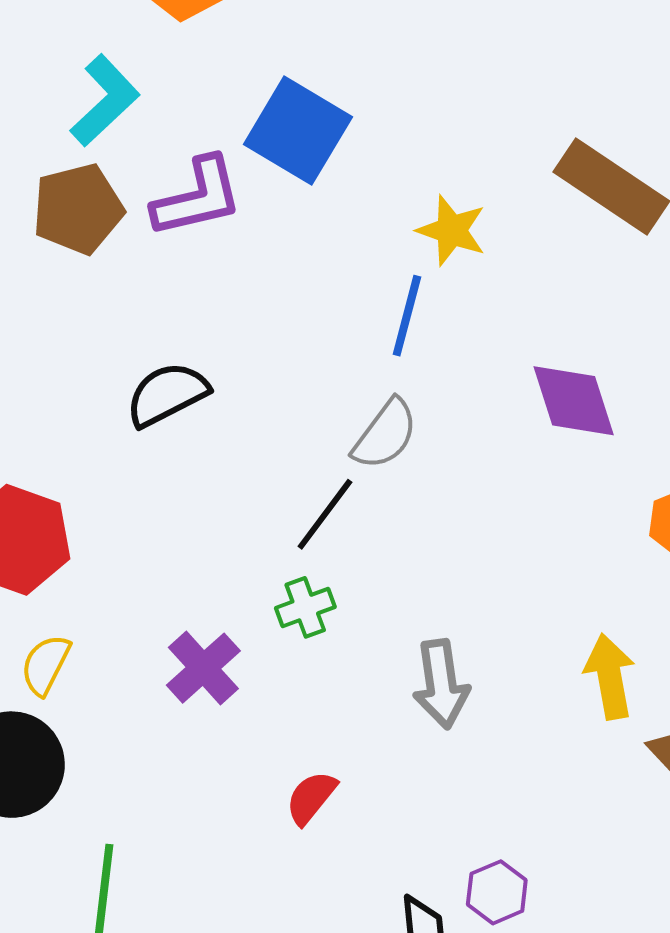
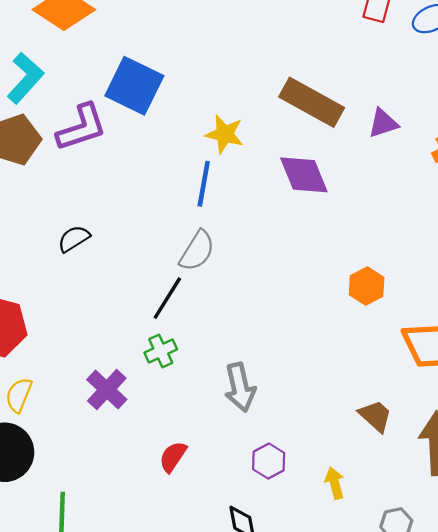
black semicircle: (167, 394) -> (74, 239), size x0.7
purple diamond: (574, 401) -> (304, 175), moved
yellow arrow: (610, 677) -> (335, 483), moved, size x0.7
purple hexagon: (497, 892) -> (269, 461), moved

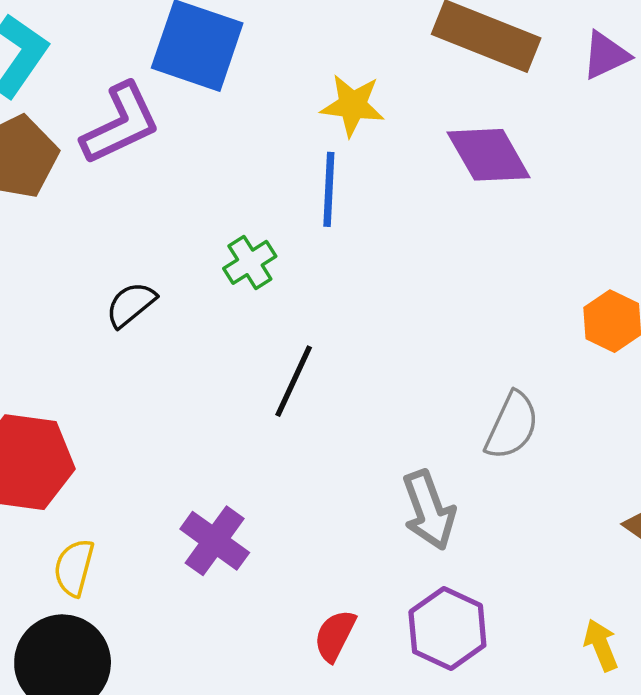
gray semicircle: (197, 251) -> (512, 426), moved
green cross: (161, 351) -> (250, 262), moved
purple hexagon: (269, 461) -> (447, 629), moved, size x1.4

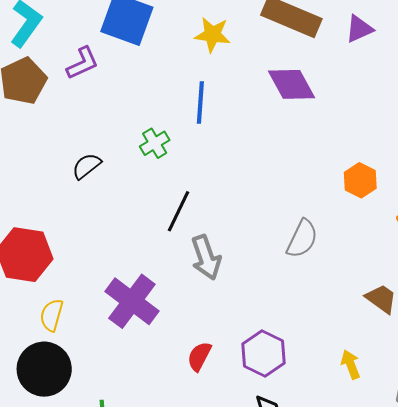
yellow star: (353, 105) -> (212, 35), moved
purple L-shape: (121, 124) -> (83, 63), size x0.7
gray arrow: (429, 510) -> (206, 257), moved
purple cross: (215, 541) -> (132, 301), size x1.4

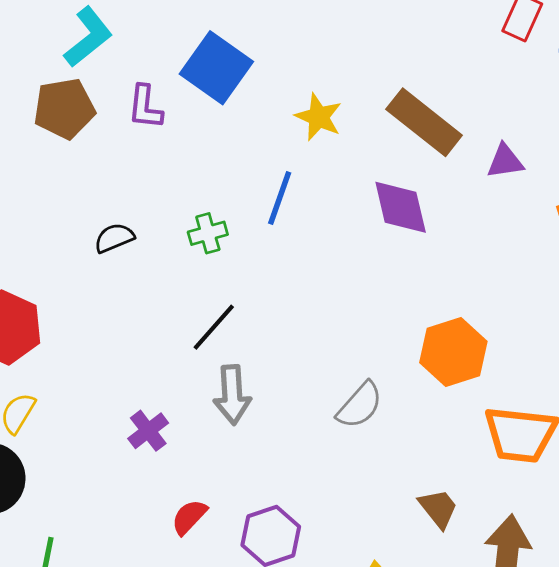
purple L-shape: (83, 63) -> (145, 107), turned 105
orange hexagon: (360, 180) -> (453, 352), size x1.5
purple cross: (132, 301) -> (148, 431), moved, size x0.6

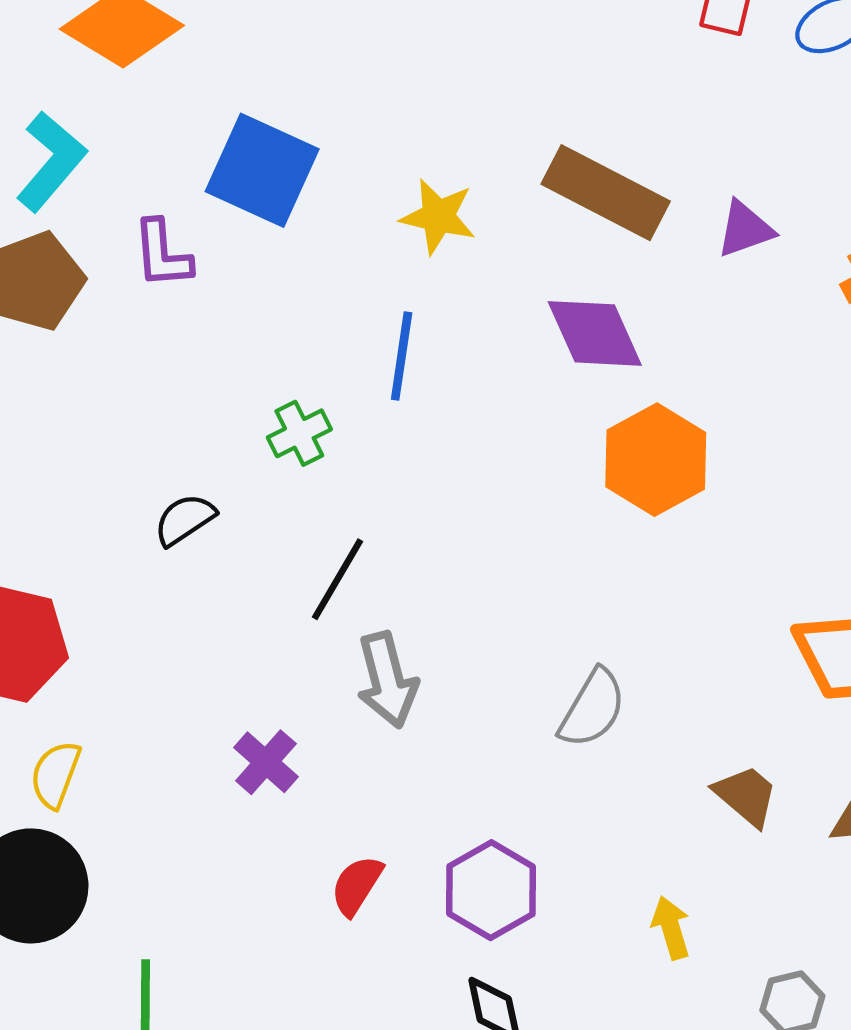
black semicircle: (114, 238) -> (185, 520), moved
orange hexagon: (453, 352) -> (656, 460), moved
gray semicircle: (360, 405) -> (592, 708), moved

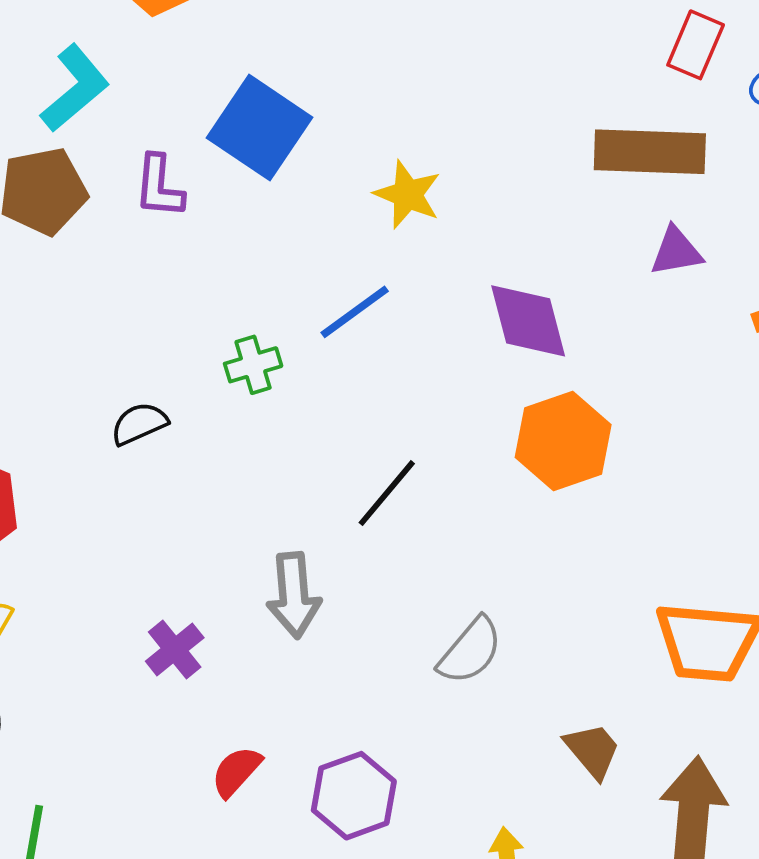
brown rectangle: (606, 193) -> (650, 152), moved, turned -35
blue line: (402, 356) -> (355, 312), turned 36
black line: (337, 579) -> (387, 493), moved

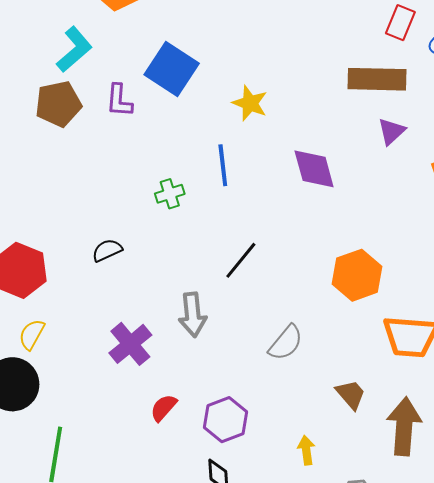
purple triangle: (676, 251) -> (391, 131), turned -32
blue line: (355, 312) -> (223, 165), turned -60
black semicircle: (139, 424) -> (107, 250), moved
orange hexagon: (563, 441) -> (357, 275), moved
purple cross: (175, 650) -> (130, 344), size x1.4

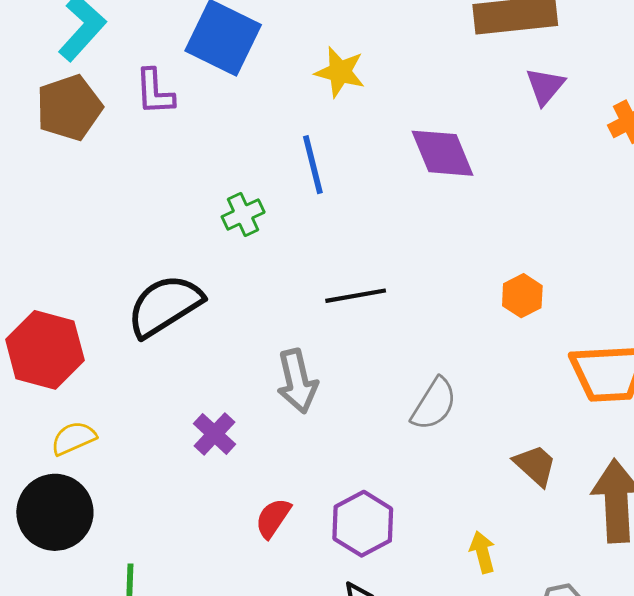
black semicircle: (107, 250) -> (165, 306), size x1.8
black line: (241, 260) -> (356, 296), turned 48
orange hexagon: (357, 275) -> (522, 296), size x0.6
yellow semicircle: (32, 334) -> (73, 438), turned 44
purple cross: (130, 344) -> (215, 434), size x0.7

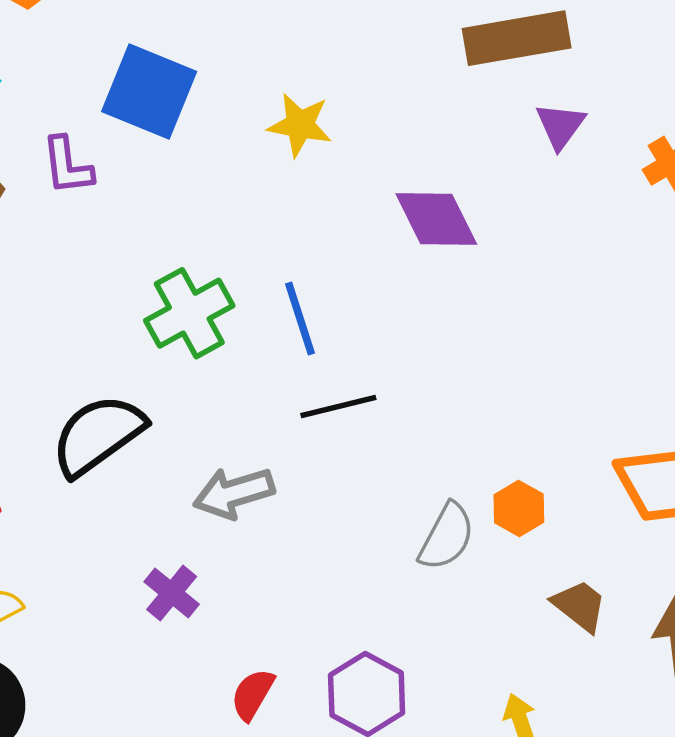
blue line: (313, 165) -> (300, 319), moved
green cross: (243, 214) -> (189, 313), size x1.6
orange hexagon: (522, 296) -> (519, 508), moved
gray arrow: (297, 381) -> (234, 493), moved, turned 90

